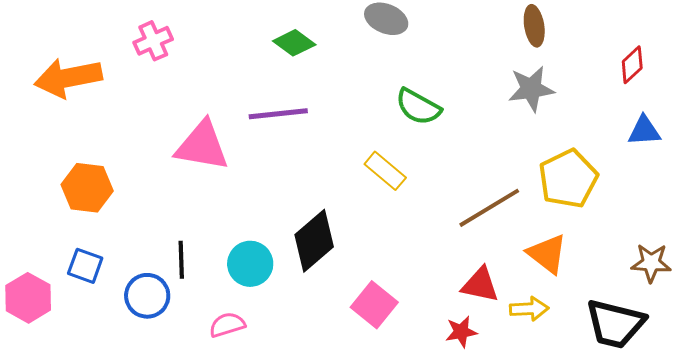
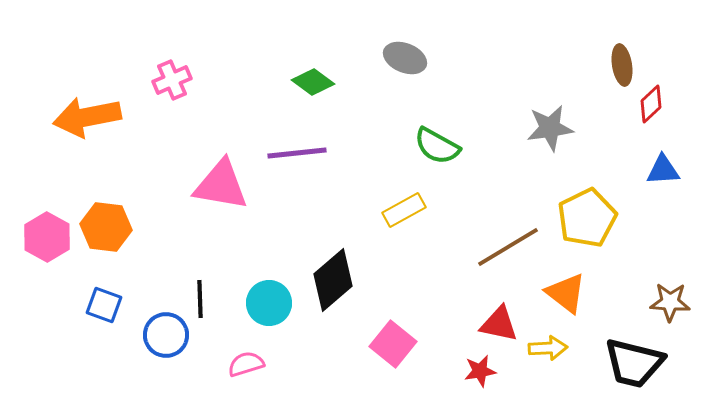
brown ellipse: (534, 26) -> (622, 65), moved
yellow rectangle: (385, 171) -> (404, 210), turned -69
pink hexagon: (28, 298) -> (47, 237), moved

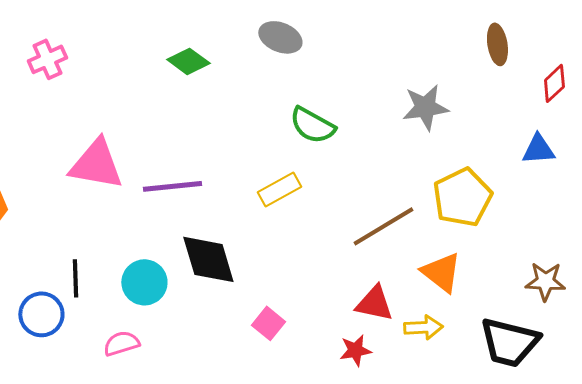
red diamond: (651, 104) -> (554, 83), moved
purple line: (297, 153) -> (172, 186), moved
black diamond: (333, 280) -> (208, 259), turned -66
pink square: (393, 344) -> (268, 323), size x0.7

